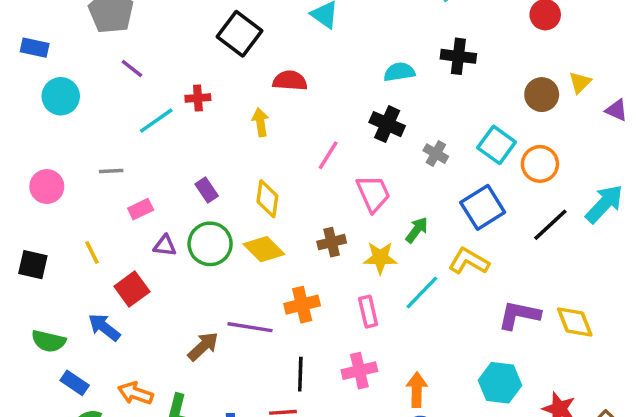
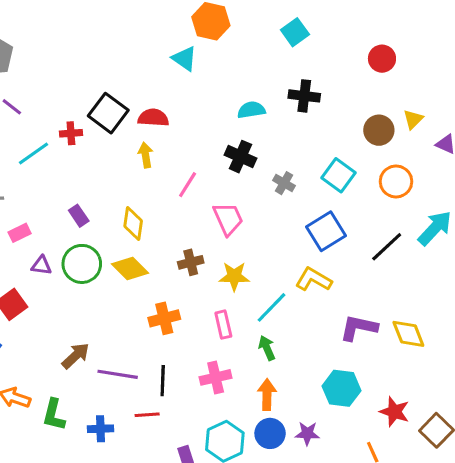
black square: (240, 34) -> (108, 113), moved
yellow arrow: (260, 122) -> (146, 155), moved
orange circle: (540, 164) -> (396, 181), moved
green arrow: (417, 230) -> (267, 348), moved, turned -60
purple line: (250, 327) -> (118, 374), moved

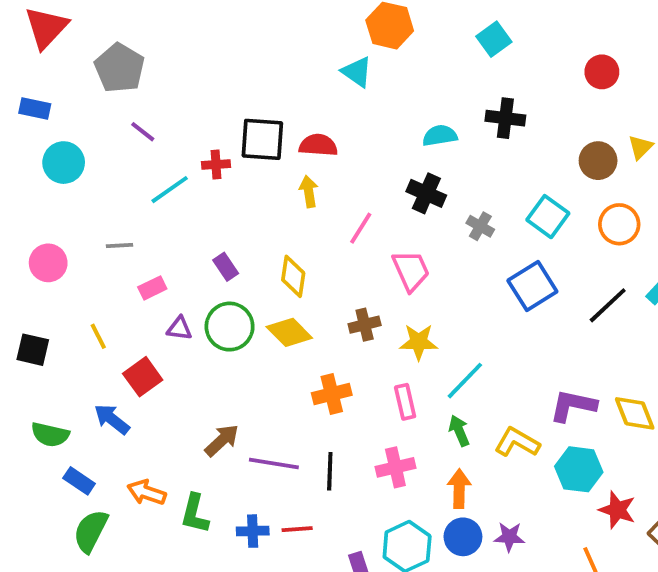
black square: (108, 113) -> (262, 139), turned -33
yellow L-shape: (314, 279) -> (517, 442), moved
cyan hexagon: (342, 388) -> (579, 469), moved
red line: (147, 415) -> (297, 529), moved

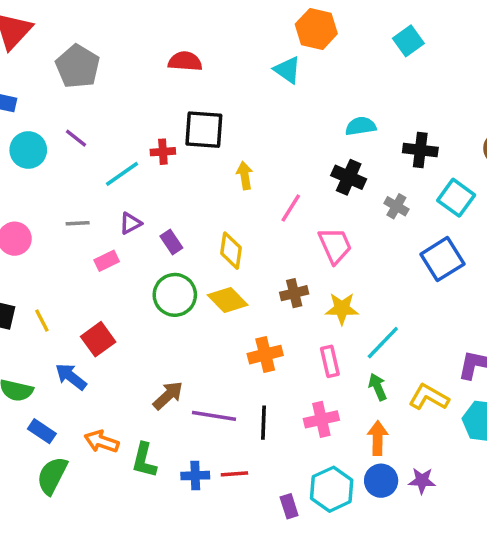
black cross: (505, 118) -> (420, 150), moved
purple line: (143, 132) -> (76, 138), moved
red semicircle: (318, 145) -> (185, 61), moved
purple triangle: (179, 328) -> (131, 223), moved, turned -35
yellow line: (98, 336) -> (42, 320), moved

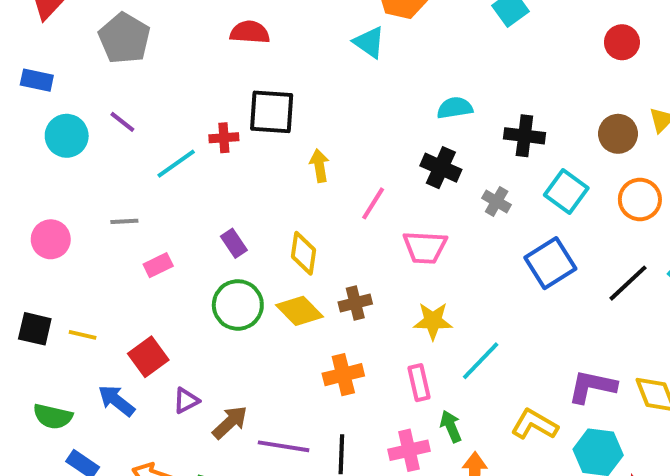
purple triangle: (131, 223) -> (186, 401), moved
pink trapezoid: (335, 245) -> (425, 247), turned 117
brown cross: (294, 293) -> (355, 303), moved
yellow line: (42, 320) -> (83, 335), turned -50
green arrow: (378, 387) -> (451, 426), moved

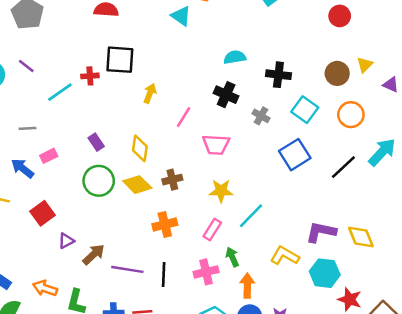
yellow arrow: (319, 166) -> (150, 93), turned 30
pink rectangle: (419, 383) -> (212, 229), turned 45
blue arrow: (116, 401) -> (22, 168), moved

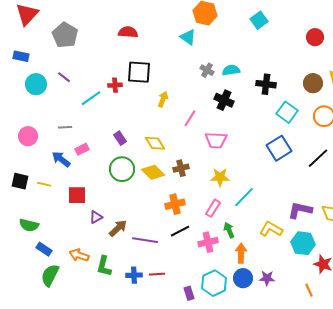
gray cross: (261, 116) -> (207, 70), moved
yellow diamond: (140, 148) -> (155, 143), turned -40
red square: (42, 213) -> (77, 195), turned 36
black line: (164, 274) -> (180, 231), moved, turned 60

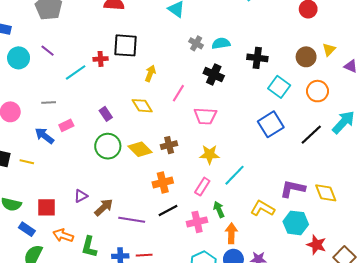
yellow diamond: (155, 143) -> (142, 106), moved
red square: (77, 195) -> (47, 207), moved

